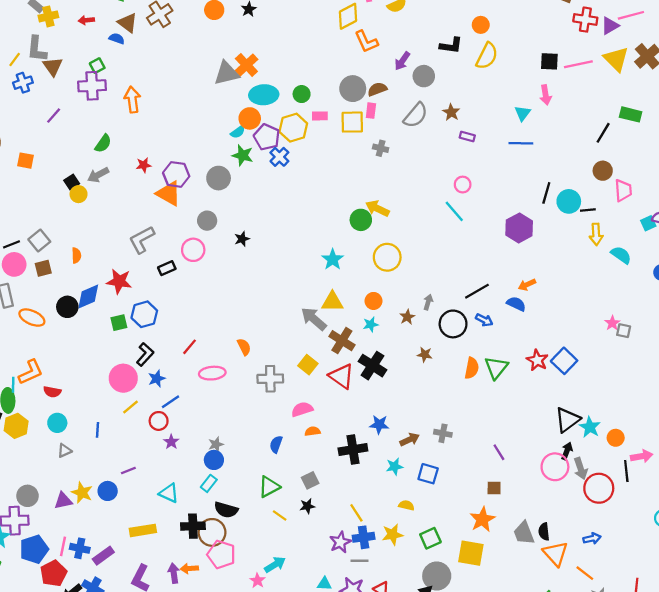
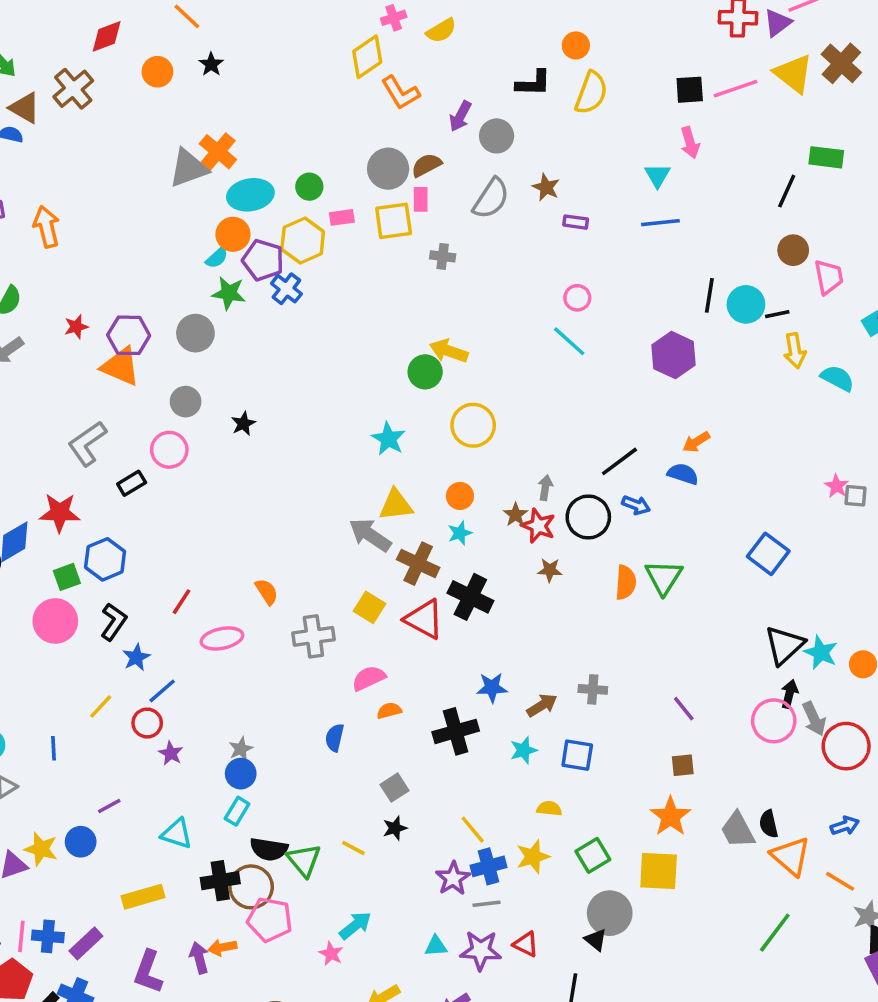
red star: (537, 360) -> (538, 526), moved
pink circle: (123, 378) -> (55, 621), moved
green triangle: (269, 487) -> (304, 860), moved, turned -35

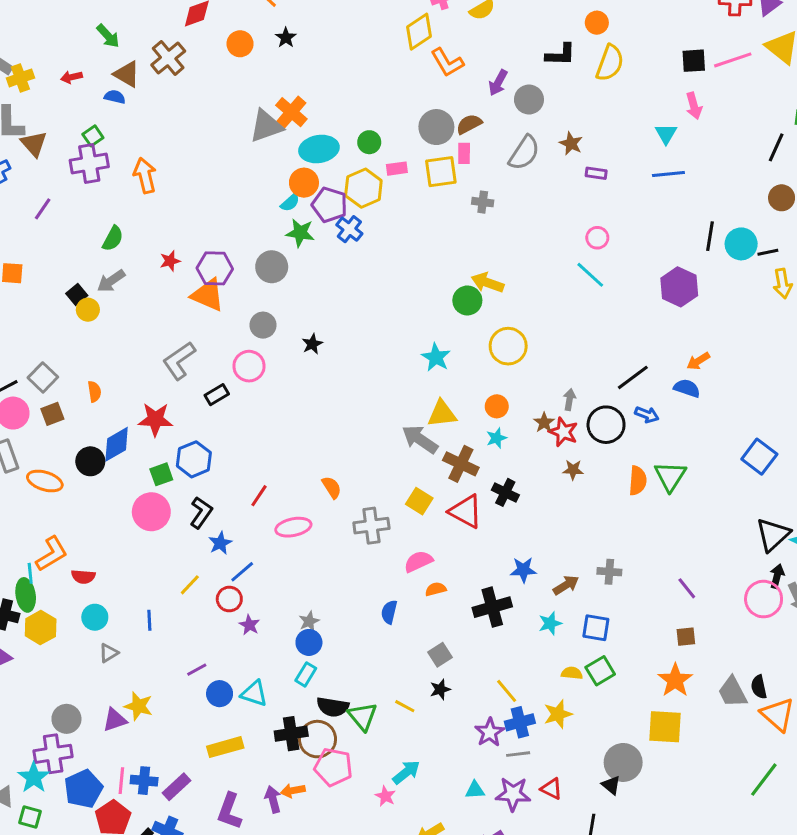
black cross: (470, 597) -> (505, 492), size x0.7
blue circle: (81, 842) -> (220, 694), moved
green square: (593, 855) -> (600, 671), moved

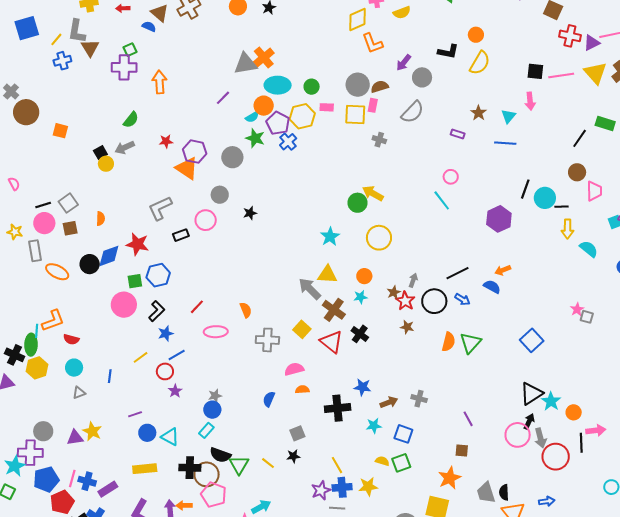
brown star: (571, 143) -> (479, 113), moved
purple line: (43, 209) -> (223, 98), moved

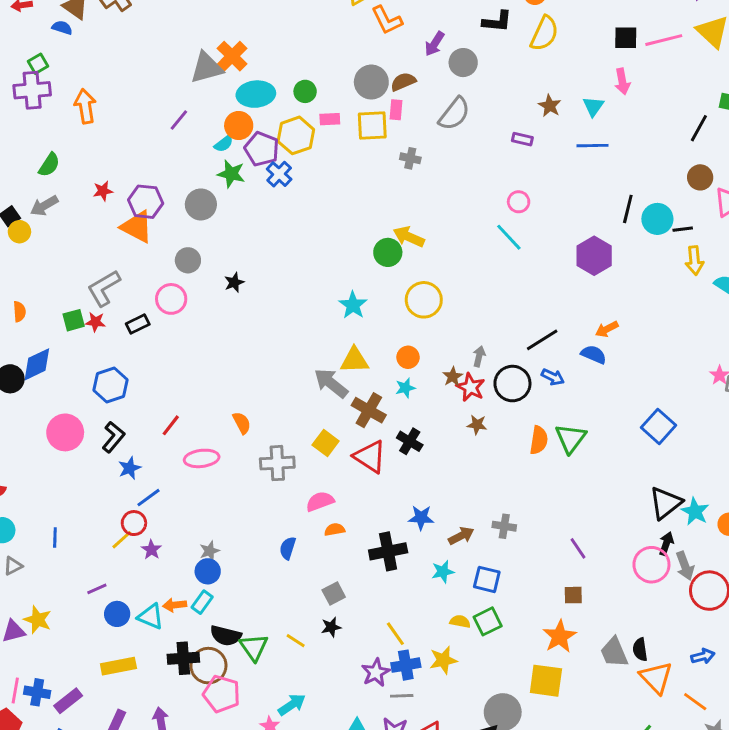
red star: (137, 244) -> (95, 322), moved, size x0.6
green square: (135, 281) -> (74, 320), moved
yellow line: (141, 357) -> (122, 540), moved
orange arrow: (184, 505) -> (175, 605), moved

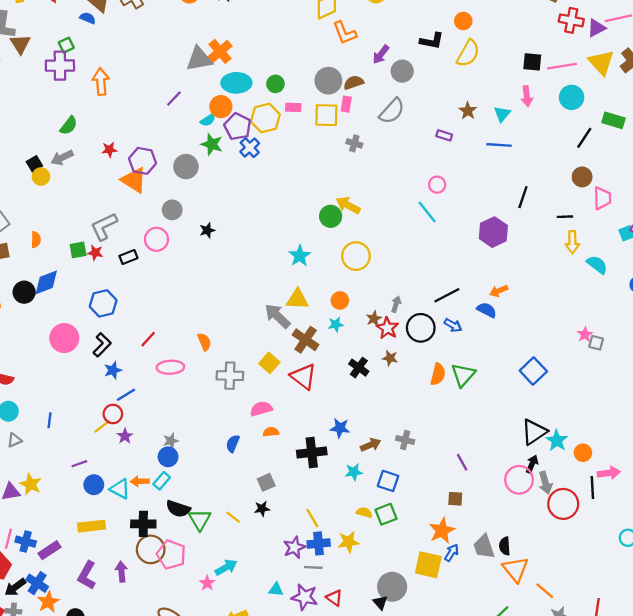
cyan circle: (657, 219) -> (572, 97), moved
black cross: (410, 441) -> (359, 368), moved
blue arrow: (703, 656) -> (452, 553), moved, turned -48
brown circle: (208, 666) -> (151, 549), moved

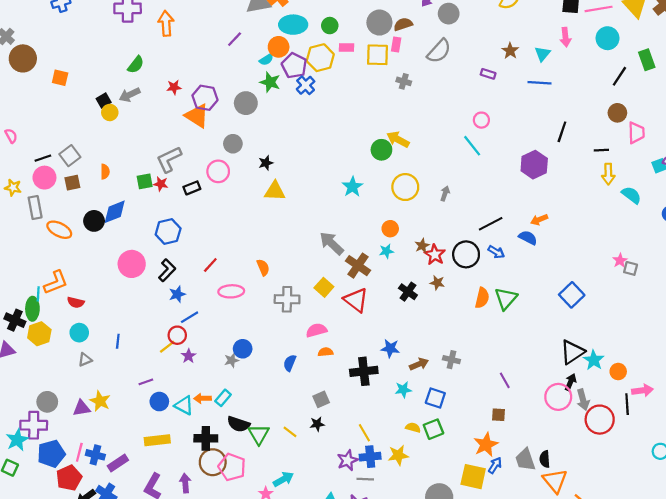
green rectangle: (613, 120) -> (647, 60), turned 54
yellow triangle: (297, 299) -> (275, 191), moved
gray arrow: (396, 304) -> (445, 193), moved
blue circle: (168, 457) -> (243, 349), moved

